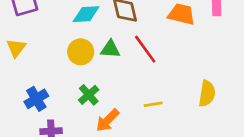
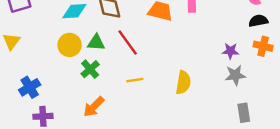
green cross: (89, 95) -> (90, 69), moved
yellow line: (153, 104) -> (135, 80), moved

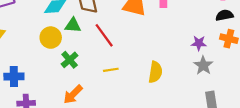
green triangle: (96, 43) -> (73, 25), moved
gray star: (235, 75) -> (203, 65), turned -30
blue cross: (30, 87) -> (14, 77), turned 30

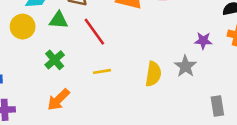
yellow circle: (51, 38) -> (23, 27), moved
gray star: (203, 65) -> (185, 66), moved

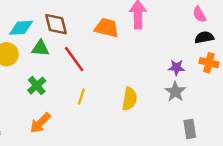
gray star: (185, 66) -> (175, 92), moved
yellow line: (102, 71) -> (81, 96), turned -63

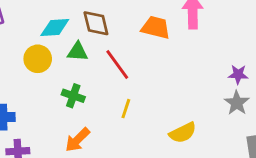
green cross: (37, 86) -> (73, 96), turned -30
yellow semicircle: (130, 99) -> (183, 133), moved, turned 55

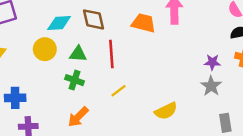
green triangle: (78, 52) -> (78, 54), moved
red line: (117, 64) -> (111, 54), turned 32
yellow line: (126, 109) -> (118, 91), turned 35

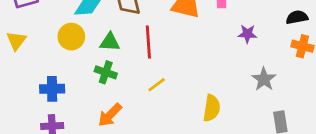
purple star: (212, 62) -> (247, 34), moved
blue cross: (15, 98) -> (52, 89), moved
yellow semicircle: (166, 111) -> (212, 108), turned -55

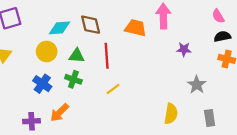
blue cross: (52, 89) -> (42, 84), moved, turned 36
yellow semicircle: (212, 108) -> (171, 114), moved
orange arrow: (110, 115) -> (59, 113), moved

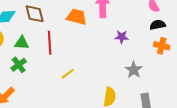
green cross: (73, 79) -> (19, 65), turned 35
yellow line: (113, 89) -> (68, 74), moved

